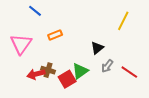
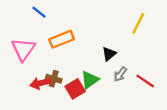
orange rectangle: (55, 35) -> (62, 39), size x1.5

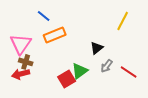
blue line: (39, 12) -> (44, 16), moved
brown cross: (54, 79) -> (26, 62), moved
red arrow: (40, 83) -> (21, 74), moved

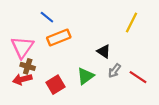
black triangle: (97, 48) -> (104, 51), turned -48
red square: (67, 79) -> (56, 85), moved

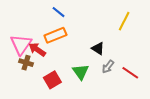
blue line: (47, 17) -> (58, 12), moved
green triangle: (86, 76) -> (81, 72), turned -30
red arrow: (22, 79) -> (37, 49), moved, turned 48

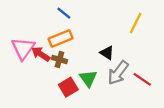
brown cross: (26, 63) -> (59, 60), moved
gray arrow: (108, 67) -> (118, 73), size x1.6
red square: (52, 80) -> (68, 87), moved

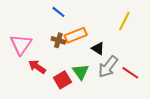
orange rectangle: (61, 39) -> (76, 35), moved
red arrow: (41, 54) -> (37, 67), moved
brown cross: (59, 60) -> (58, 40), moved

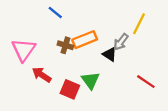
blue line: (58, 12) -> (55, 12), moved
gray arrow: (108, 67) -> (121, 42), moved, size x0.7
red square: (62, 80) -> (70, 89), turned -36

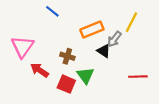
orange rectangle: (85, 40) -> (92, 30), moved
brown cross: (65, 45) -> (67, 56), moved
red line: (146, 82) -> (138, 77), turned -36

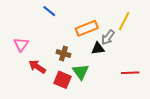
pink triangle: (22, 47) -> (21, 44), size x0.7
black triangle: (104, 51) -> (98, 48), turned -40

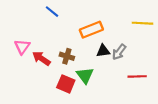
yellow line: (124, 21) -> (142, 23), moved, turned 66
gray arrow: (108, 37) -> (119, 52), moved
red arrow: (37, 67) -> (41, 58), moved

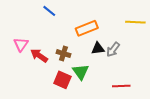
red line: (137, 76) -> (121, 86), moved

